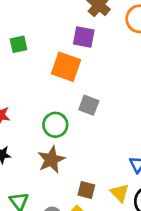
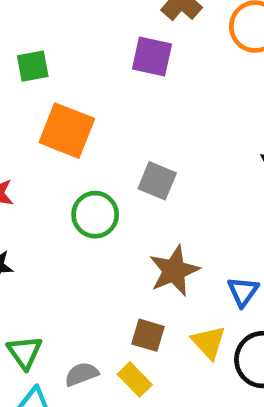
orange square: (66, 67) -> (67, 131), moved
brown star: (51, 160) -> (174, 271), moved

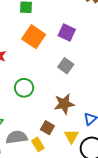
purple square: (152, 56) -> (67, 32), moved
green circle: (95, 215) -> (24, 88), moved
gray semicircle: (82, 374) -> (17, 137), size x1.5

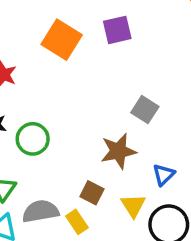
purple square: (67, 32) -> (117, 30), turned -36
gray square: (66, 66) -> (145, 110), moved
green circle: (24, 88) -> (33, 139), moved

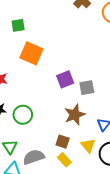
purple square: (117, 30) -> (65, 79), moved
gray square: (145, 110) -> (87, 88), turned -35
yellow rectangle: (77, 222) -> (64, 160), moved

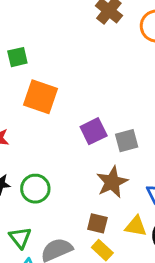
yellow triangle: (88, 146) -> (136, 226), turned -35

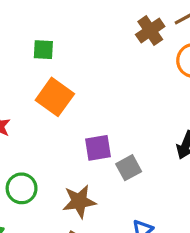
gray square: (127, 141) -> (129, 168), turned -30
brown star: (112, 182) -> (79, 201), moved

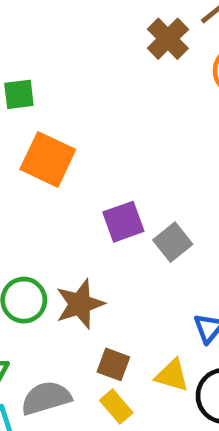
brown star: (79, 201) -> (80, 304), moved

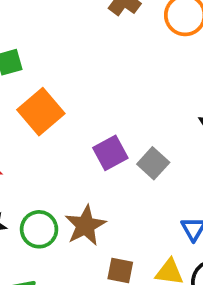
orange square: (48, 159) -> (41, 112), turned 33

